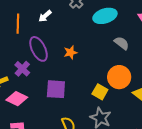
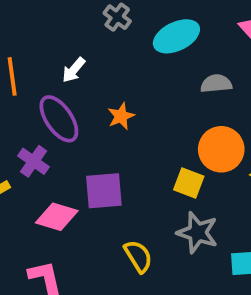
white arrow: (45, 16) -> (74, 70), moved
gray semicircle: (122, 43) -> (216, 84), turned -35
pink diamond: (17, 99) -> (57, 217), moved

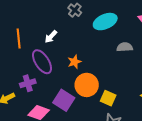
orange circle: (221, 149) -> (87, 85), moved
purple cross: (34, 161) -> (28, 83), turned 35
purple square: (104, 191) -> (64, 100), turned 35

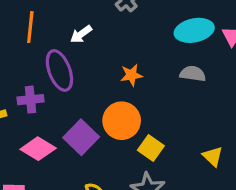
cyan ellipse: (105, 22) -> (194, 30), moved
orange star: (74, 62) -> (131, 75), moved

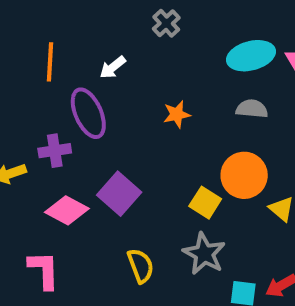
orange circle: (122, 121) -> (244, 175), moved

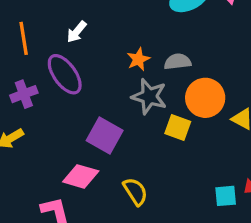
gray semicircle: (252, 109) -> (178, 62), moved
purple cross: (55, 151) -> (24, 94), moved
pink diamond: (67, 210) -> (81, 176), moved
gray star: (204, 254) -> (149, 96), moved

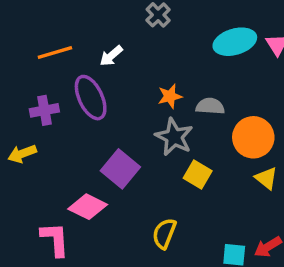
orange line: (24, 38) -> (55, 53), turned 72
orange circle: (205, 98) -> (253, 137), moved
yellow semicircle: (135, 191) -> (164, 233), moved, turned -136

